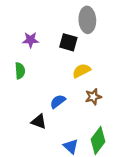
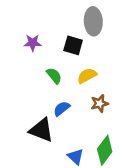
green semicircle: (20, 71) -> (54, 76), moved, turned -35
black triangle: (39, 122) -> (41, 130), size x1.5

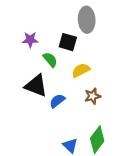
green semicircle: (54, 76) -> (50, 60), moved
black triangle: (41, 130) -> (36, 86), moved

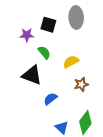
black square: (68, 42) -> (48, 25), moved
blue semicircle: (57, 101) -> (50, 99), moved

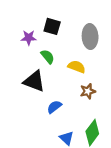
gray ellipse: (76, 17) -> (90, 37), moved
yellow semicircle: (71, 62) -> (77, 67), turned 49

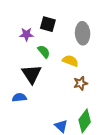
black triangle: (34, 81) -> (32, 74), turned 35
blue semicircle: (54, 107) -> (19, 98), moved, turned 32

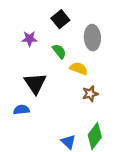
black square: (48, 24) -> (60, 19), moved, turned 35
green semicircle: (44, 52) -> (59, 51), moved

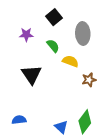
brown star: (90, 94) -> (89, 80), moved
blue semicircle: (21, 110) -> (19, 120), moved

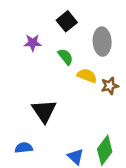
black triangle: (31, 75) -> (44, 111), moved
brown star: (89, 80) -> (110, 86), moved

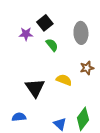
black square: (67, 21) -> (45, 23), moved
yellow semicircle: (87, 76) -> (64, 80), moved

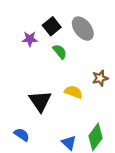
gray ellipse: (81, 33) -> (83, 29), moved, turned -35
blue semicircle: (19, 117) -> (22, 135), turned 40

